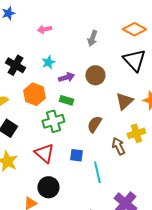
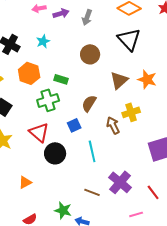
purple arrow: (66, 77) -> (61, 13), moved
blue square: (76, 155) -> (74, 125), moved, turned -32
black circle: (48, 187) -> (55, 153), moved

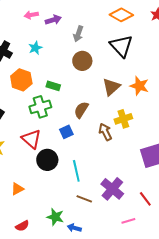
gray arrow: (87, 17) -> (78, 34), moved
cyan line: (92, 151) -> (76, 171), moved

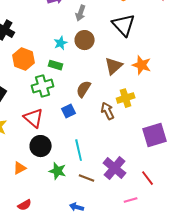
cyan star: (35, 48) -> (61, 43), moved
black circle: (47, 160) -> (41, 146), moved
green star: (55, 217) -> (58, 171), moved

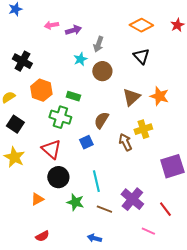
black triangle: (124, 25) -> (141, 56), size x0.7
cyan star: (61, 43) -> (80, 59), moved
green cross: (43, 86) -> (60, 117), turned 35
pink line: (131, 200) -> (148, 231), turned 40

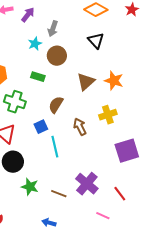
purple arrow: (73, 30) -> (28, 15), turned -35
green rectangle: (73, 96) -> (38, 77), moved
yellow cross: (143, 129) -> (108, 115), moved
cyan line: (96, 181) -> (55, 147), moved

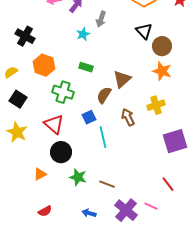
brown circle: (57, 56) -> (162, 46), moved
brown triangle: (86, 82) -> (122, 79), moved
purple cross: (87, 184) -> (126, 210), moved
blue arrow: (49, 223) -> (89, 213), moved

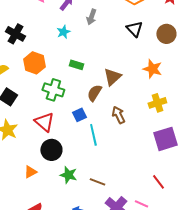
cyan star: (83, 34) -> (63, 32), moved
brown circle: (162, 46) -> (166, 34), moved
yellow cross: (156, 105) -> (157, 103), moved

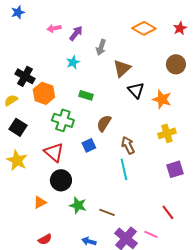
black triangle: (134, 29) -> (136, 90), moved
black cross: (15, 34) -> (25, 76), moved
brown triangle: (112, 77) -> (122, 68), moved
cyan line: (93, 135) -> (124, 169), moved
purple square: (165, 139) -> (175, 169), size x0.7

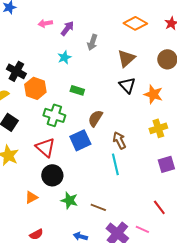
brown triangle: (122, 68) -> (126, 58), moved
blue square: (89, 145) -> (80, 140), size x1.5

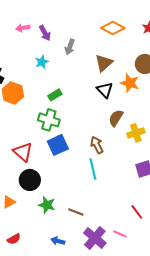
purple arrow: (67, 28) -> (45, 33), turned 112
green rectangle: (77, 90) -> (55, 95), turned -48
orange star: (153, 94) -> (130, 83), moved
green cross: (54, 115) -> (49, 120), moved
brown semicircle: (95, 118) -> (116, 118), moved

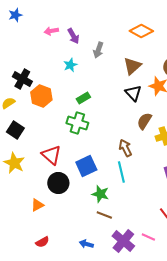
blue square: (58, 145) -> (86, 166), moved
green star: (47, 205) -> (100, 194), moved

